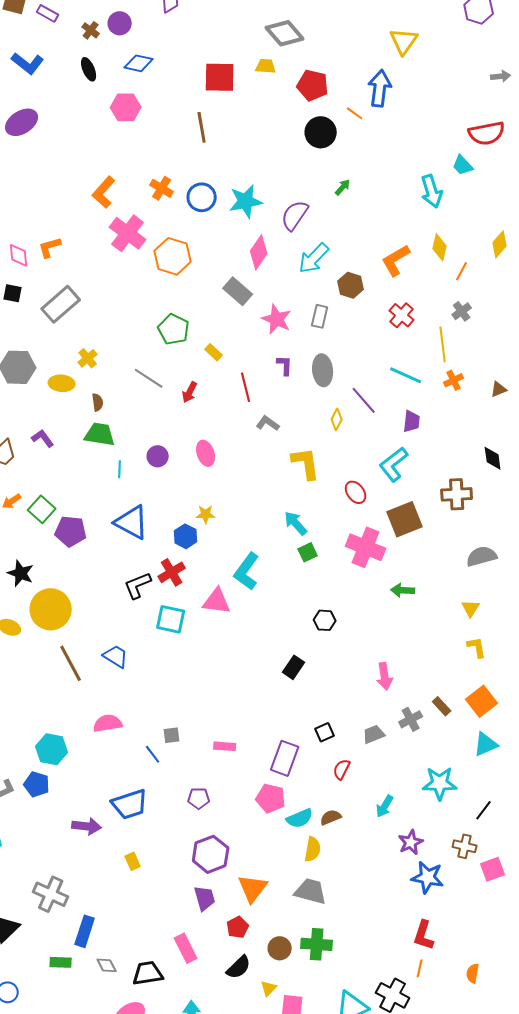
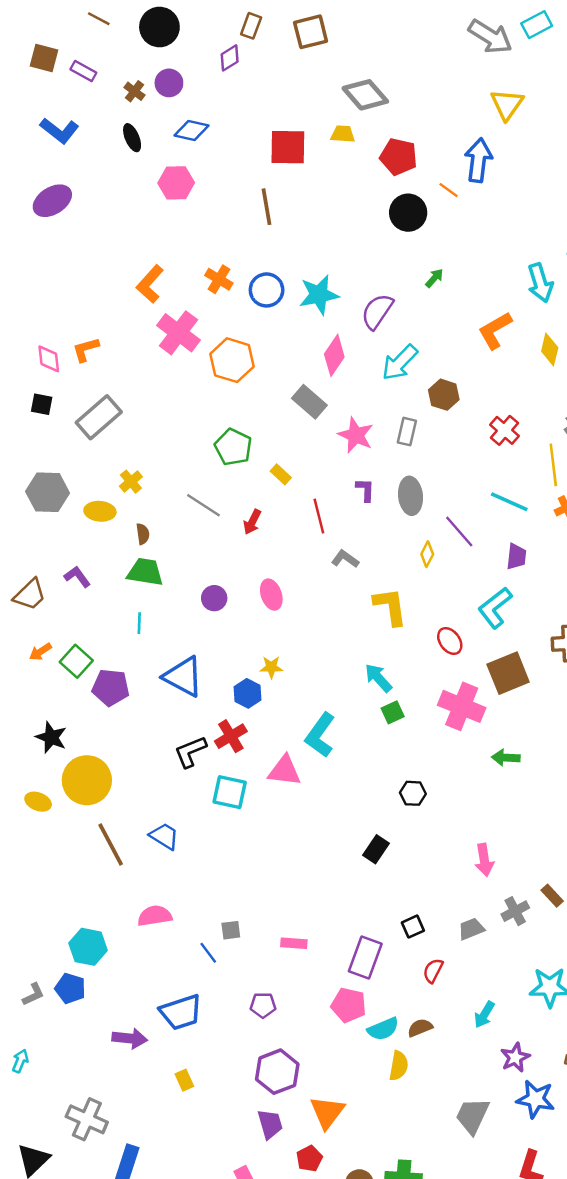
orange L-shape: (396, 260) -> (495, 330), moved
cyan line: (120, 469) -> (139, 623), moved
gray trapezoid: (311, 891) -> (472, 1116), moved, turned -80

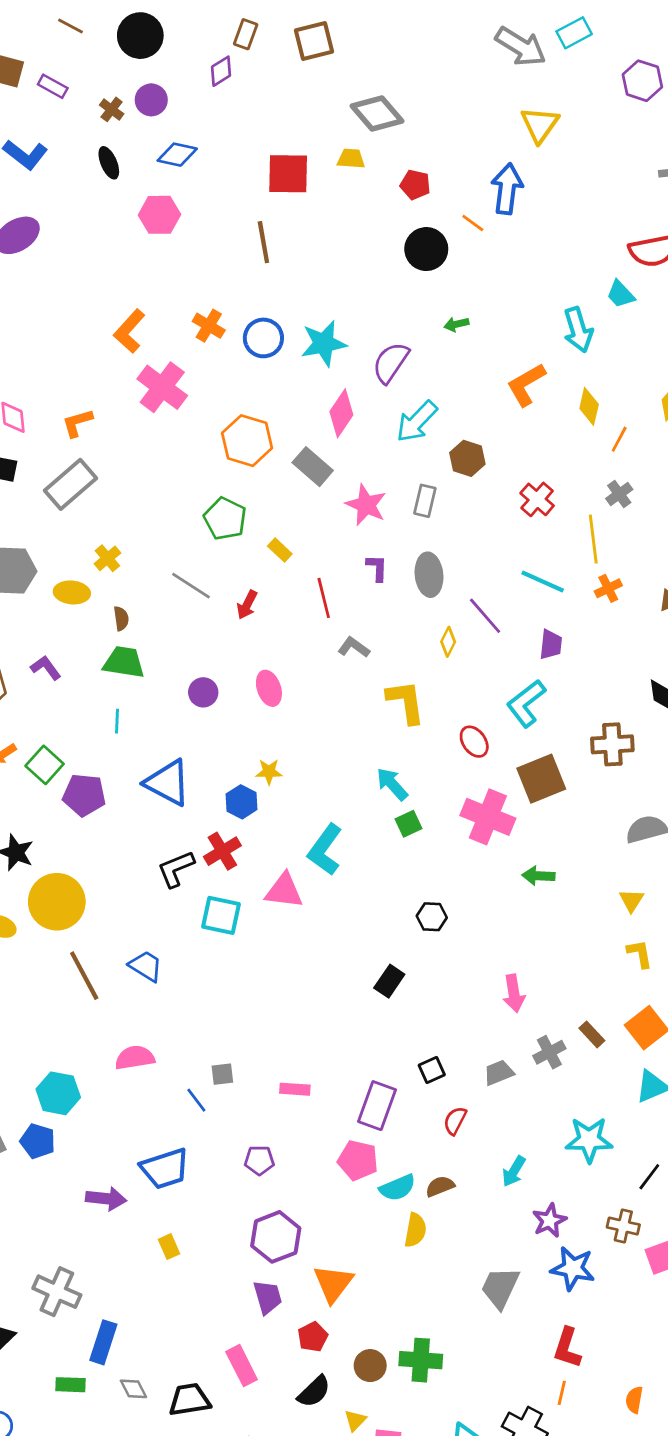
red pentagon: (399, 157) -> (415, 185), size x0.7
green arrow: (434, 278) -> (456, 324), turned -144
orange L-shape: (86, 349) -> (77, 423), moved
orange hexagon: (232, 360) -> (247, 441), moved

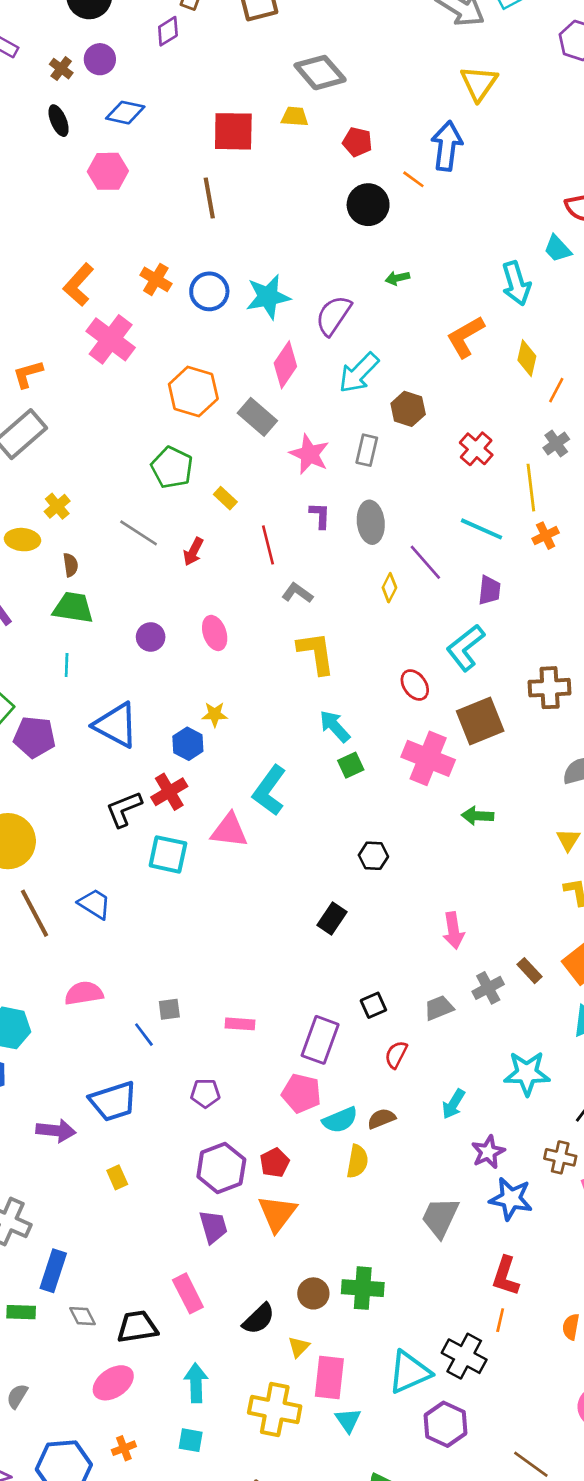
yellow L-shape: (406, 702) -> (316, 653), moved
red pentagon: (313, 1337) -> (275, 1163), moved

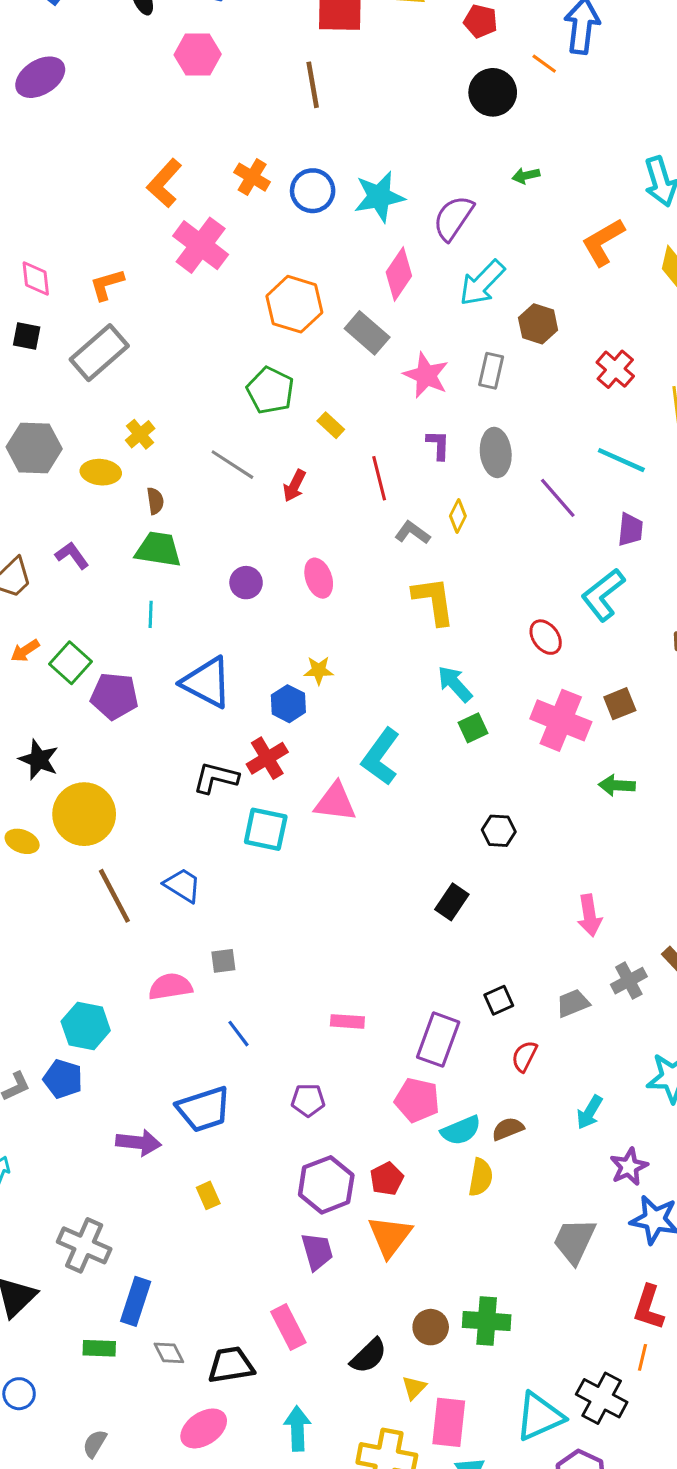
yellow diamond: (389, 588) -> (458, 516), moved
brown square: (480, 721) -> (620, 704), moved, size x0.6
black L-shape: (124, 809) -> (216, 778), turned 36
gray square: (169, 1009) -> (223, 961), moved

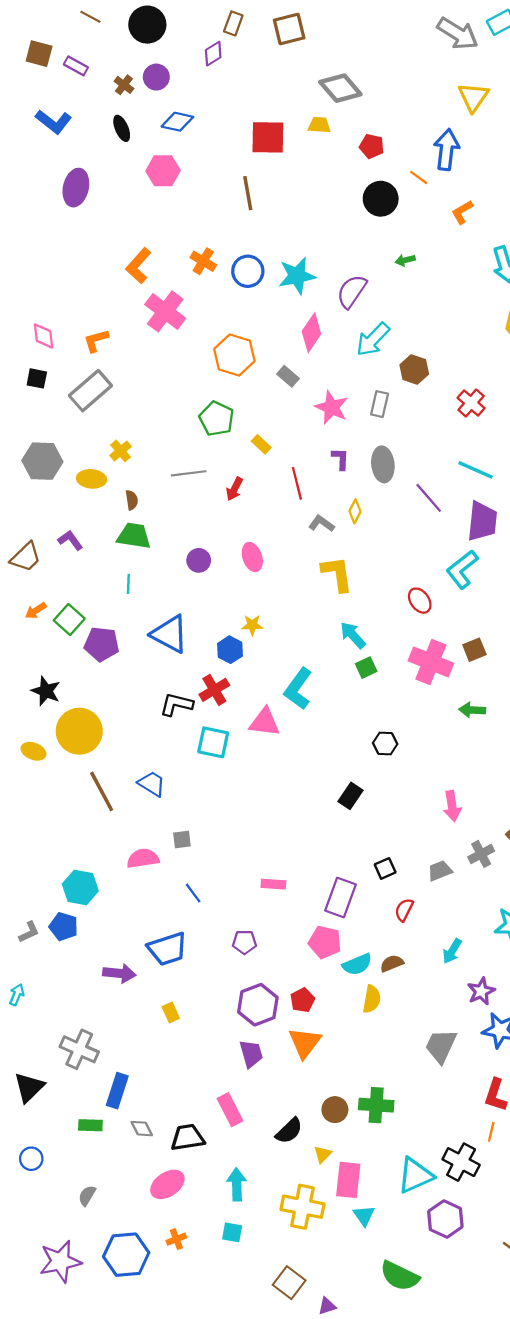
purple ellipse: (40, 77) -> (76, 188), moved, turned -45
orange L-shape: (603, 242) -> (462, 212), moved, size x0.7
gray rectangle: (367, 333) -> (288, 376), size x0.7
gray line: (232, 465) -> (189, 473), turned -40
purple trapezoid: (630, 530) -> (482, 521), size x1.6

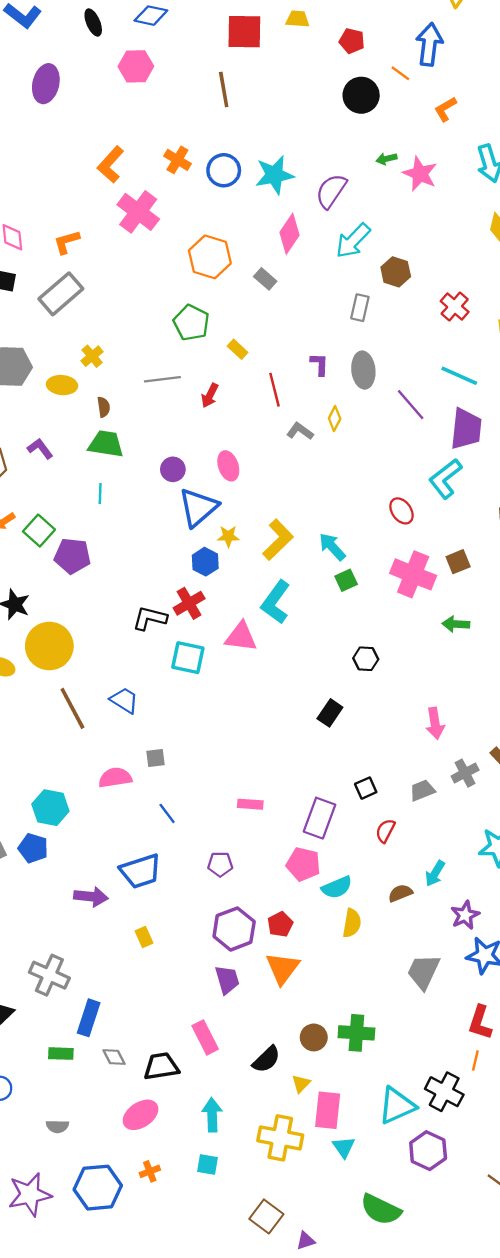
pink star: (332, 407) -> (420, 174), moved
yellow L-shape: (337, 574) -> (278, 540), moved, turned 54
blue triangle: (170, 634) -> (198, 507), moved, turned 51
brown semicircle: (392, 963) -> (400, 893), moved
gray semicircle: (87, 1196) -> (57, 1126), turned -120

